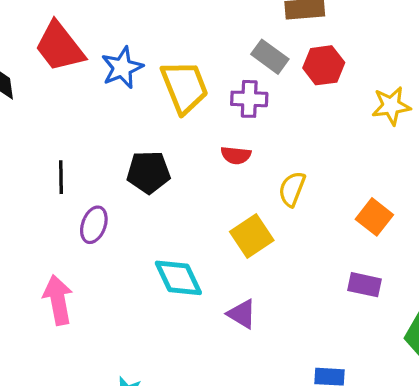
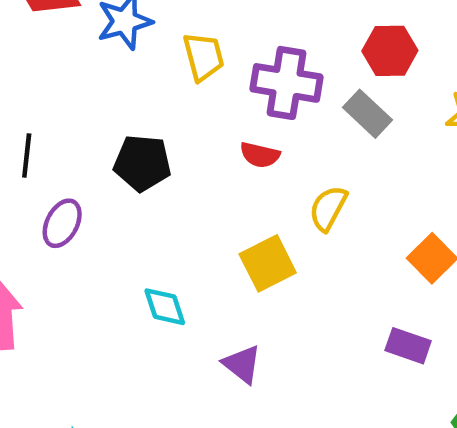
gray rectangle: (270, 57) -> (367, 114), moved
yellow trapezoid: (185, 87) -> (203, 57), size x0.7
purple cross: (249, 99) -> (286, 83), size x1.4
cyan diamond: (178, 278) -> (165, 307), size x0.7

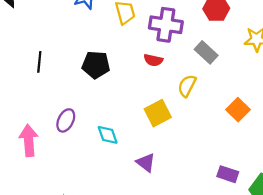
gray rectangle: (367, 114) -> (206, 52), moved
purple ellipse: (62, 223) -> (66, 120), moved
purple rectangle: (408, 346) -> (228, 174), moved

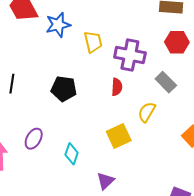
red semicircle: (153, 60) -> (117, 87), turned -102
cyan diamond: (108, 135) -> (72, 154), turned 35
purple triangle: (146, 163) -> (106, 181), turned 36

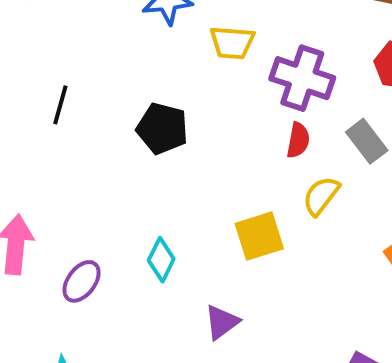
yellow trapezoid: (93, 42) -> (232, 43), turned 100
red semicircle: (117, 87) -> (298, 140), moved
purple ellipse: (34, 139) -> (82, 281), moved

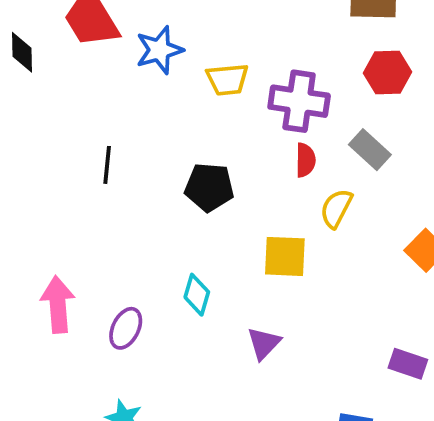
black line: (60, 105) -> (107, 165), moved
black pentagon: (162, 128) -> (209, 187), moved
yellow square: (259, 236) -> (285, 256), turned 30

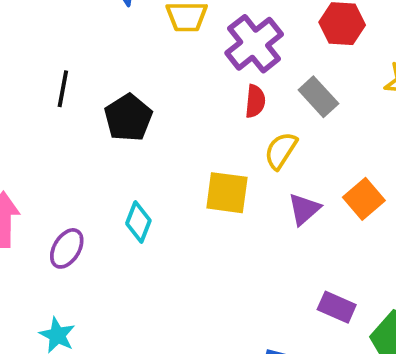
purple cross: (299, 101) -> (254, 44), turned 38
black pentagon: (209, 187) -> (128, 118), moved, turned 30
purple triangle: (264, 343) -> (304, 209), moved

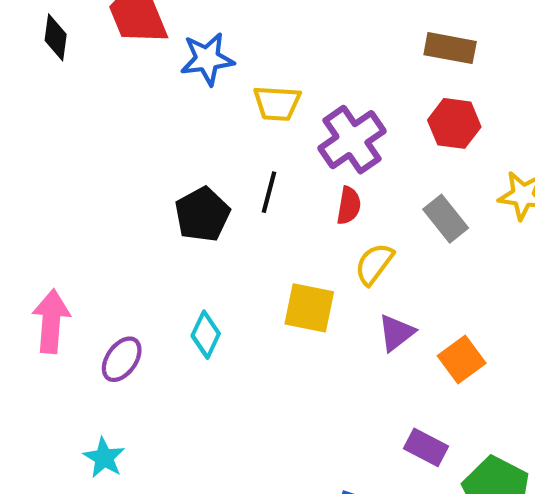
black line: (63, 89) -> (269, 192), moved
gray rectangle: (318, 97) -> (446, 219), moved
orange square: (364, 199) -> (462, 359), moved

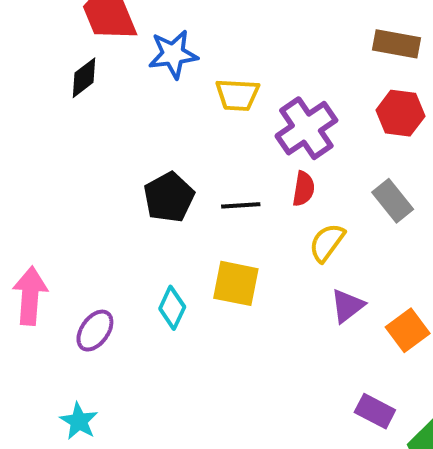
black diamond: (56, 37) -> (84, 78), moved, turned 45
black line: (269, 192) -> (241, 205), moved, turned 72
yellow square: (309, 308) -> (236, 283), moved

